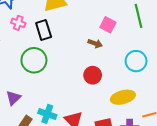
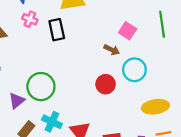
green circle: (34, 60) -> (41, 87), moved
cyan circle: (136, 61) -> (134, 70), moved
yellow ellipse: (123, 97) -> (155, 107), moved

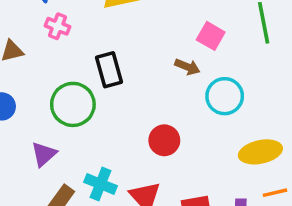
black rectangle: (57, 30) -> (109, 70), moved
red circle: (106, 84) -> (164, 140), moved
green circle: (41, 87) -> (73, 104), moved

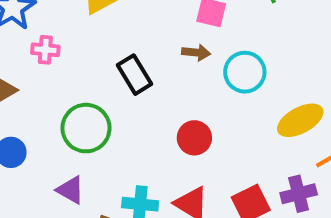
black rectangle: (109, 70) -> (134, 75), moved
purple triangle: (44, 154) -> (71, 190), turned -32

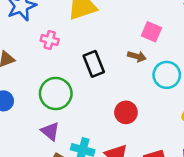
pink cross: (45, 50) -> (50, 40), moved
purple triangle: (71, 190) -> (50, 131), moved

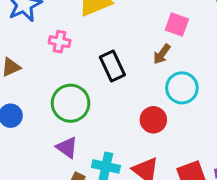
brown arrow: (137, 56) -> (162, 54), turned 114
cyan circle: (167, 75) -> (182, 88), moved

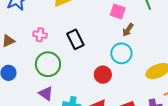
pink cross: (60, 42) -> (40, 35), moved
brown arrow: (162, 54) -> (128, 30), moved

